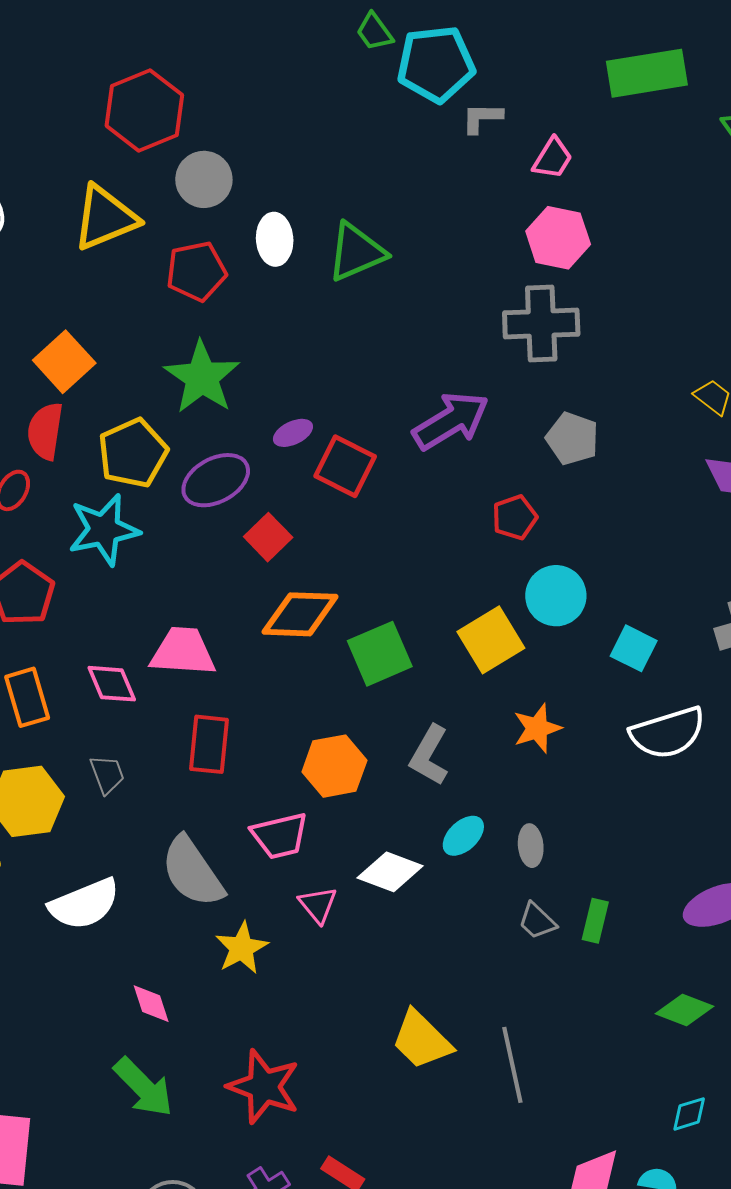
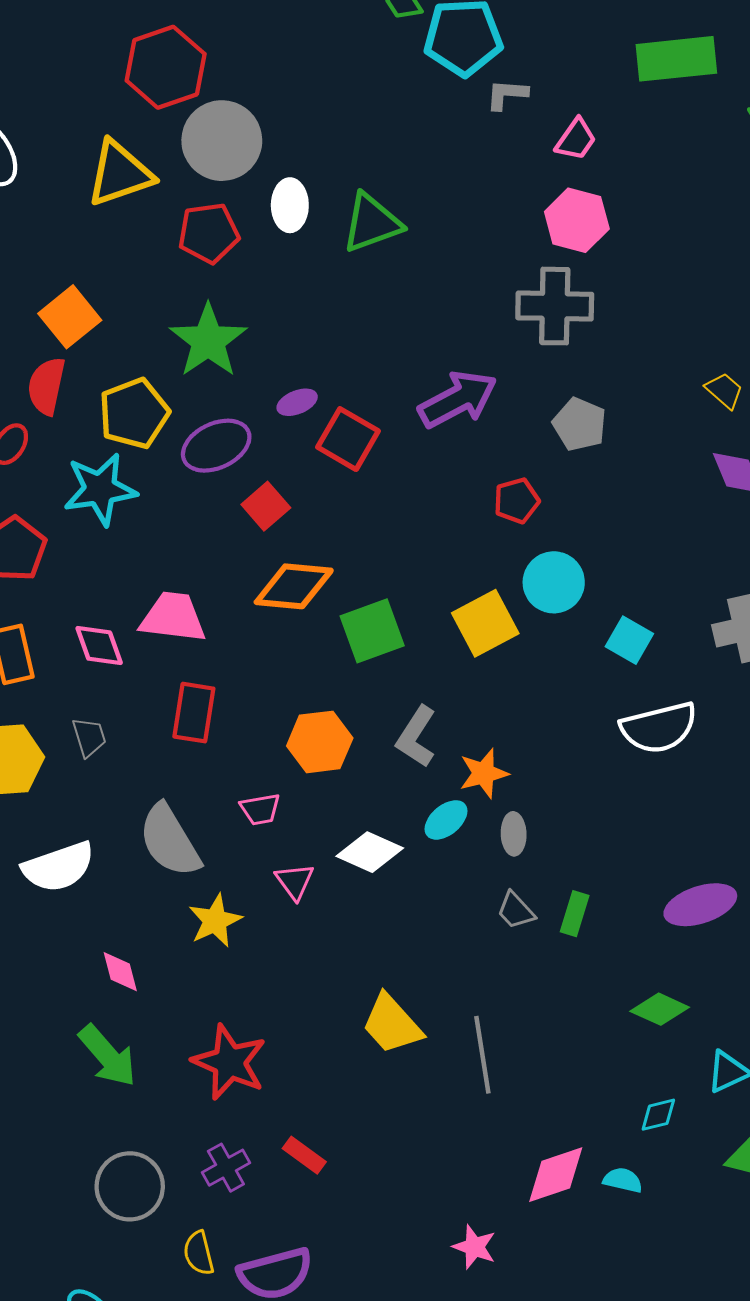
gray circle: (204, 179) -> (222, 141), size x1.4
orange star: (537, 728) -> (484, 773), moved
pink trapezoid: (280, 836) -> (260, 809), size x0.7

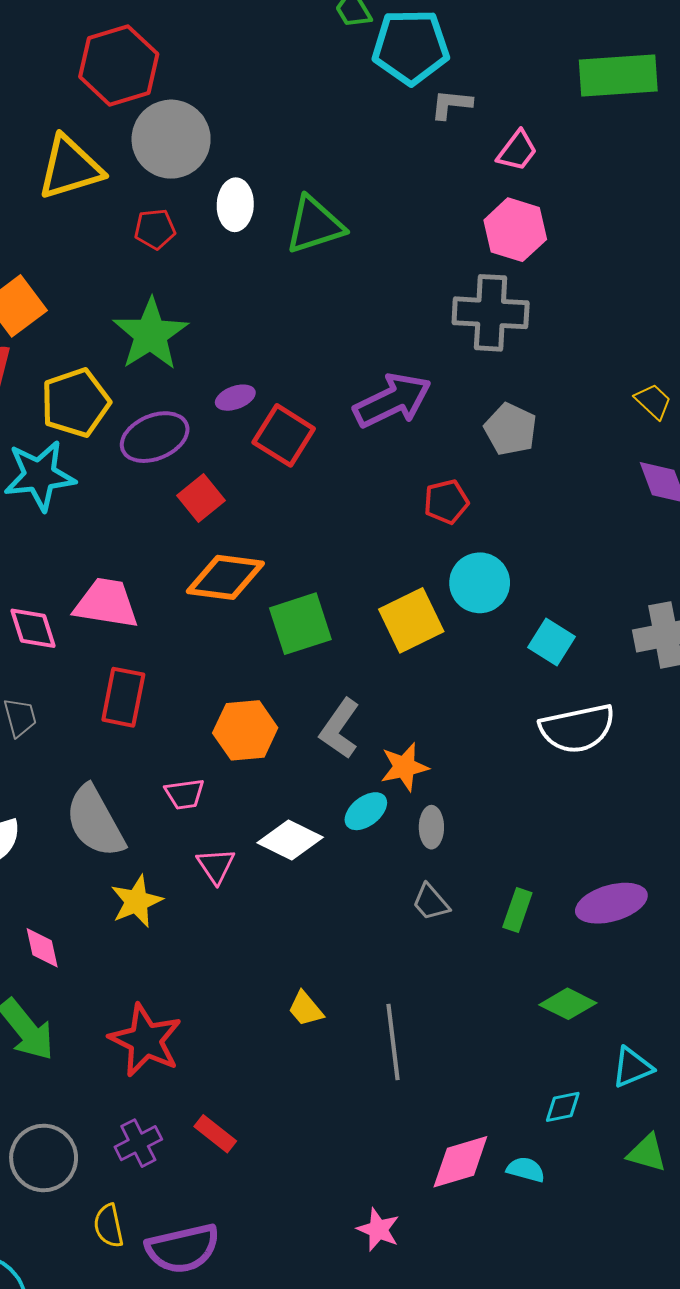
red pentagon: (209, 233) -> (155, 229), size x0.7
green rectangle: (575, 914) -> (517, 910), moved
yellow trapezoid: (392, 1024) -> (306, 1009), size x0.6

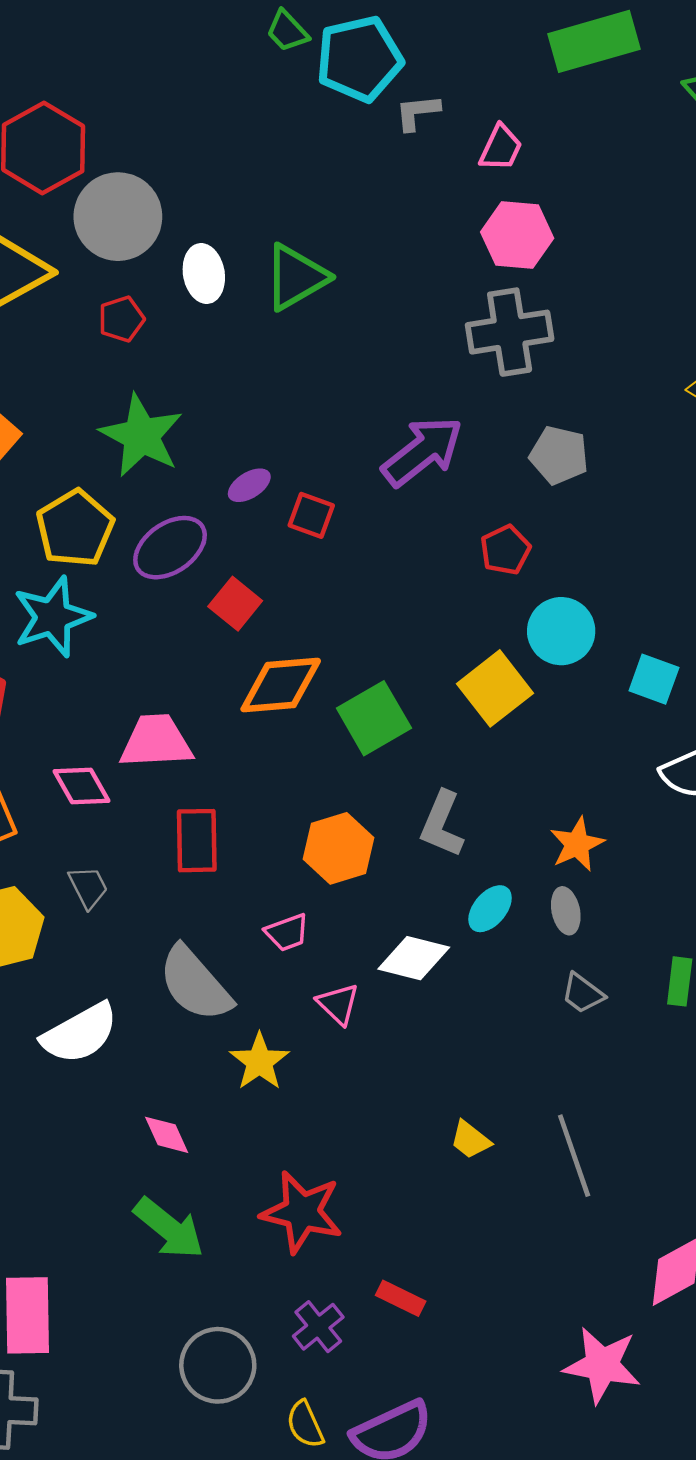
red square: (284, 435) -> (311, 515), size x0.7
orange star: (404, 767) -> (577, 844), moved
pink star: (378, 1229) -> (602, 1365), size x1.6

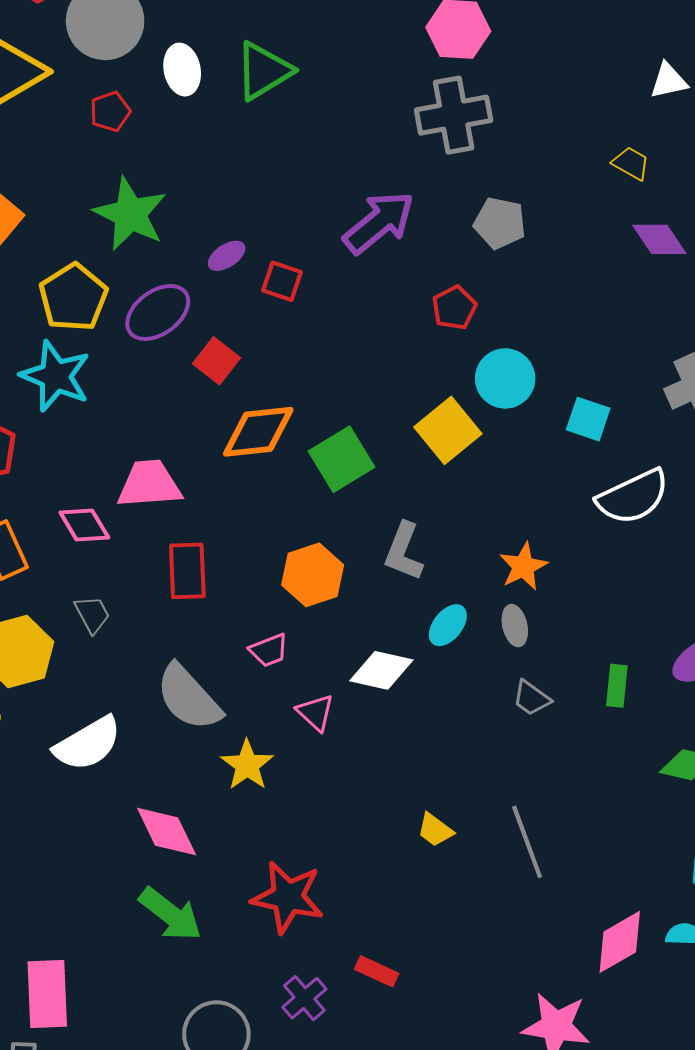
cyan star: (53, 617) -> (55, 376), turned -30
pink diamond: (167, 1135) -> (167, 832), size x1.5

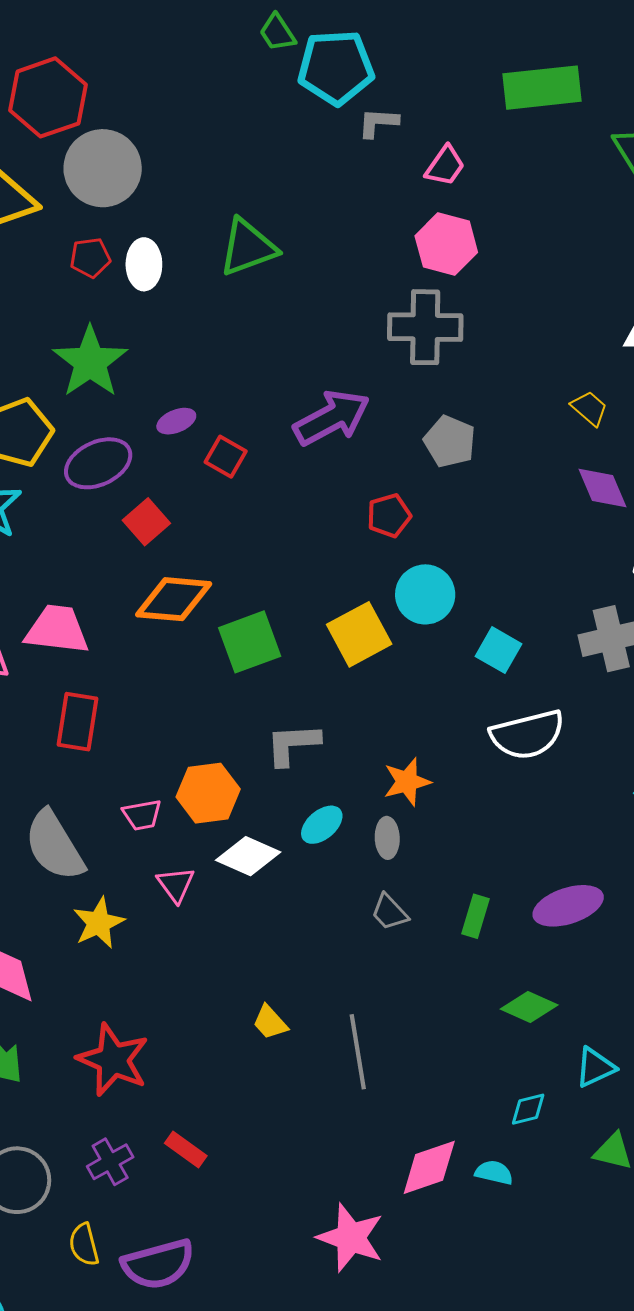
white ellipse: (182, 70) -> (144, 264), moved
gray L-shape: (404, 552) -> (293, 744), turned 54
orange hexagon: (313, 575) -> (208, 793), moved

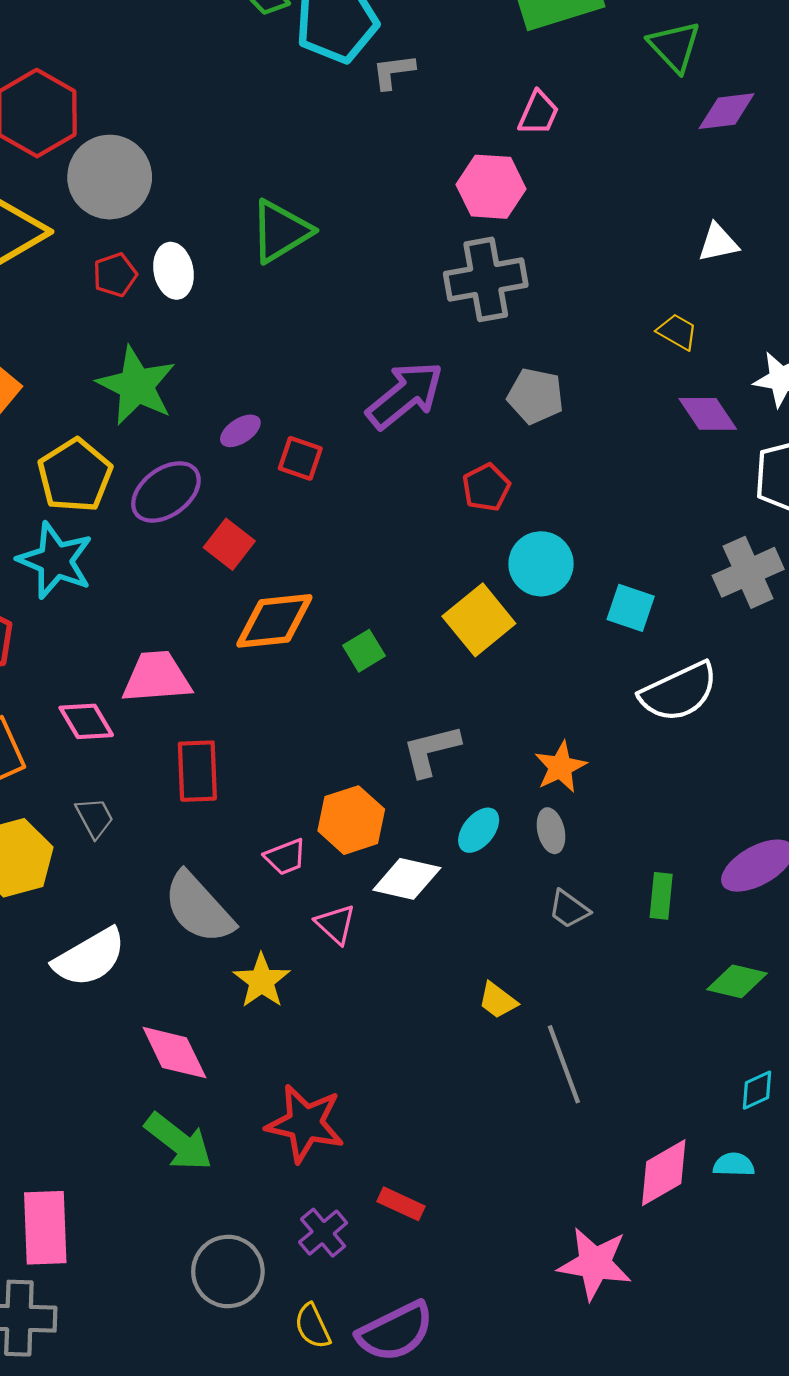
pink trapezoid: (445, 166) -> (538, 113), moved
green square: (250, 642) -> (364, 651), size x0.6
yellow trapezoid: (270, 1022) -> (498, 1000), moved

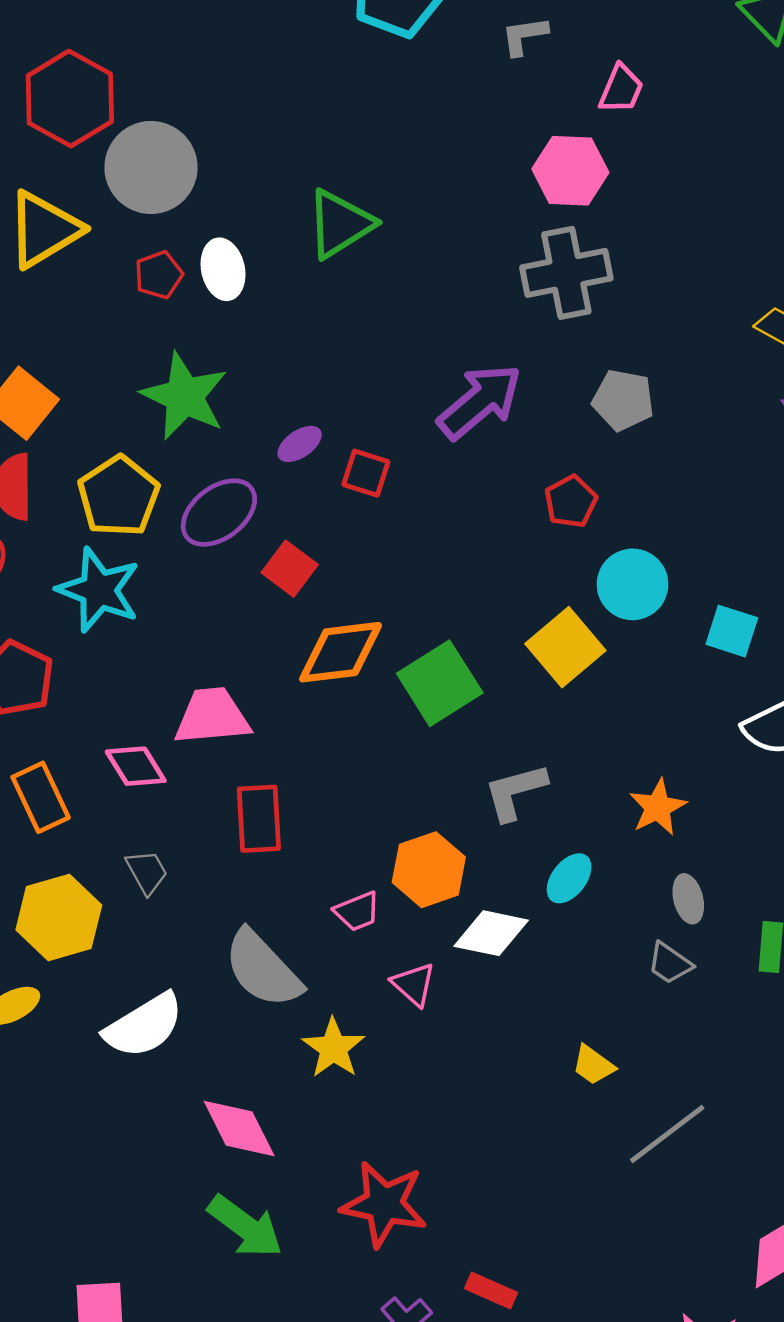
gray L-shape: (393, 72) -> (524, 36), moved
green square: (364, 651) -> (440, 683), size x1.8
gray ellipse: (551, 831) -> (688, 899), moved
gray line: (564, 1064) -> (667, 1134), turned 74

